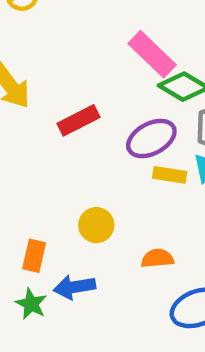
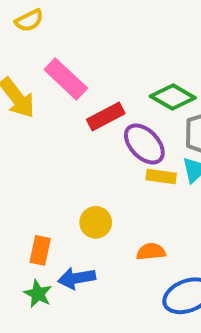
pink rectangle: (152, 54) -> (66, 79), moved
red rectangle: (79, 120) -> (106, 116), moved
purple ellipse: (151, 138) -> (144, 144), turned 75

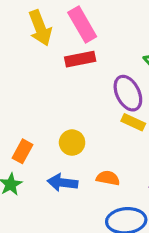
red rectangle: (106, 116) -> (80, 59), moved
blue arrow: (77, 278) -> (62, 183), moved

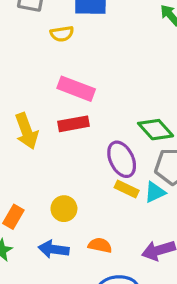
pink rectangle: (82, 25) -> (76, 89), turned -40
yellow arrow: (40, 28) -> (27, 131), moved

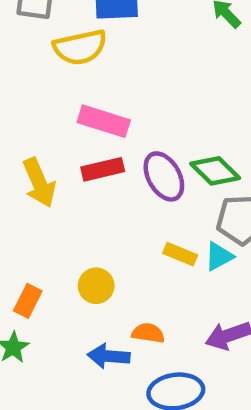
yellow semicircle: (62, 34) -> (80, 47), size x1.6
purple ellipse: (122, 159) -> (164, 176), moved
blue arrow: (54, 249) -> (109, 356), moved

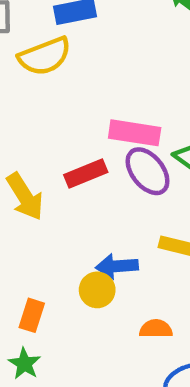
pink rectangle: (104, 121) -> (135, 133), moved
blue arrow: (109, 356) -> (117, 266), moved

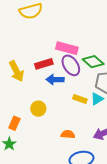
blue arrow: (117, 266) -> (55, 80), moved
yellow circle: (97, 290) -> (38, 109), moved

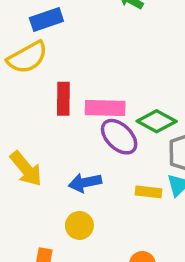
red rectangle: (44, 64) -> (63, 99), moved, turned -60
blue arrow: (55, 80) -> (85, 183), moved

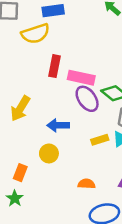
yellow arrow: (26, 169) -> (20, 108), turned 60
yellow rectangle: (149, 192) -> (100, 140), turned -35

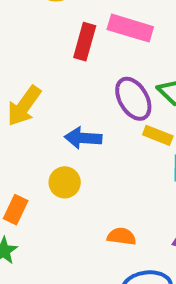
pink rectangle: (81, 78) -> (130, 28), moved
yellow rectangle: (100, 140) -> (158, 135), moved, turned 35

